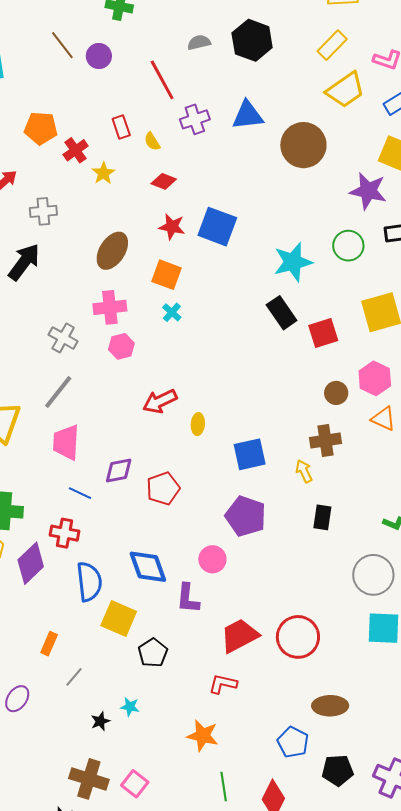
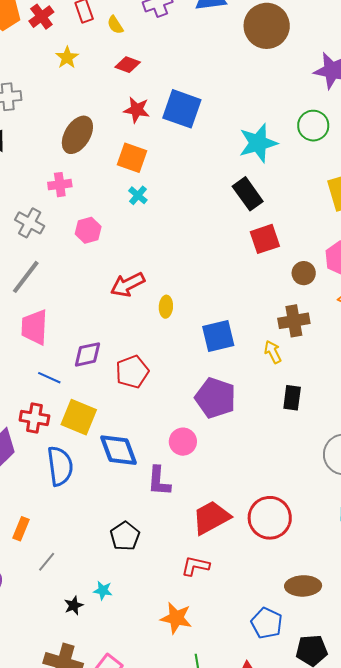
red cross: (76, 150) -> (41, 17), moved
pink cross: (110, 307) -> (60, 185), moved, size x0.7
red square: (323, 333) -> (265, 239), moved
yellow square: (119, 618) -> (79, 417), moved

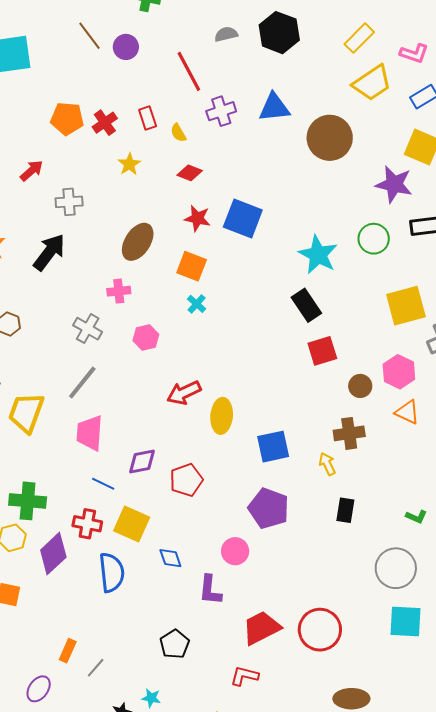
cyan star: (258, 143) -> (318, 255), turned -30
yellow ellipse: (166, 307) -> (222, 416), size x1.6
blue diamond: (118, 450) -> (170, 558), size x0.6
orange rectangle: (21, 529) -> (68, 651), moved

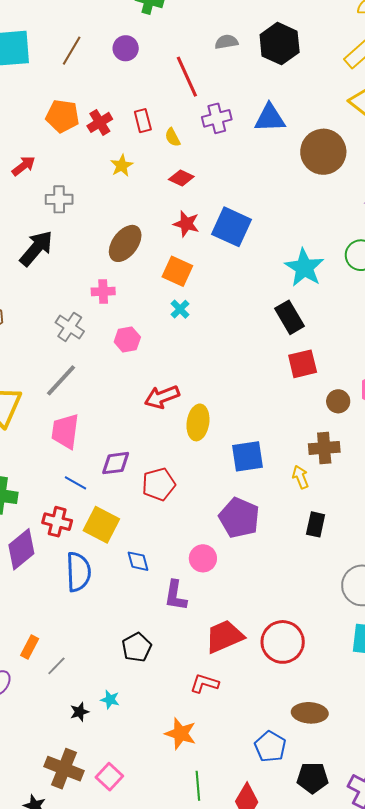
brown line: (89, 36) -> (72, 51), moved, turned 64

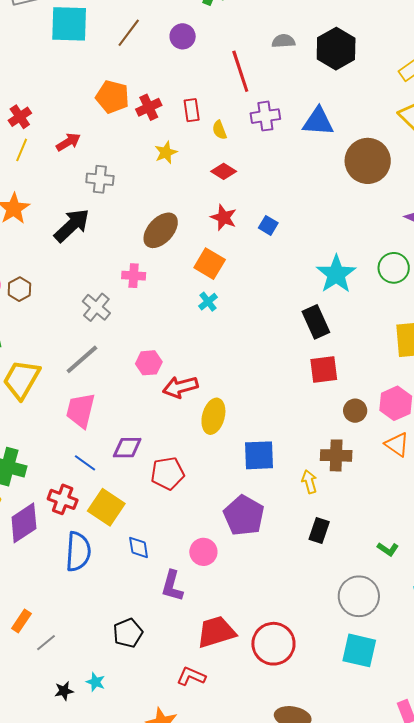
blue square: (231, 227) -> (268, 225), size x0.5
pink hexagon: (127, 339) -> (149, 363), moved

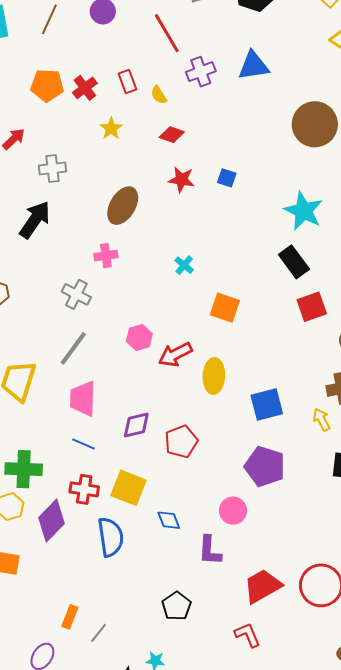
brown circle: (368, 161) -> (315, 124), moved
orange square: (210, 264) -> (225, 308), moved
blue line: (85, 463) -> (84, 444), moved
red L-shape: (191, 676) -> (248, 635), turned 56

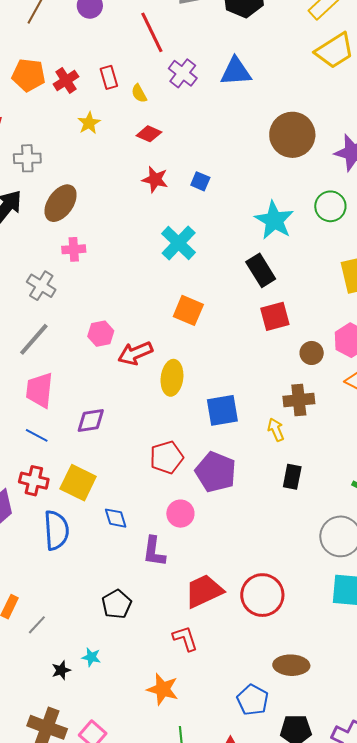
purple cross: (201, 72) -> (183, 73), turned -36
brown ellipse: (123, 206) -> (61, 203), moved
cyan cross: (184, 265) -> (179, 243), moved, size x1.8
red pentagon: (181, 442) -> (167, 457), moved

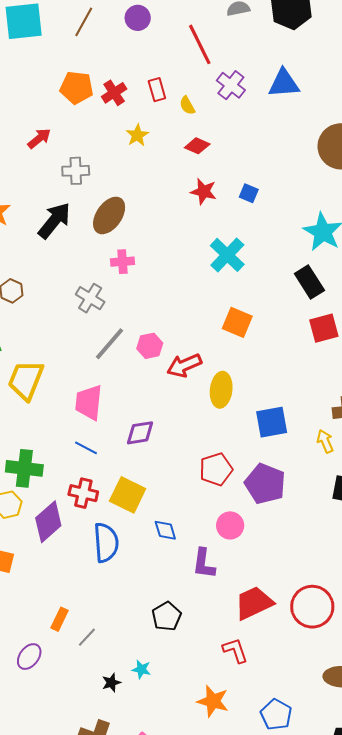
gray line: (34, 339) -> (109, 344), moved
blue pentagon: (253, 700) -> (276, 715), moved

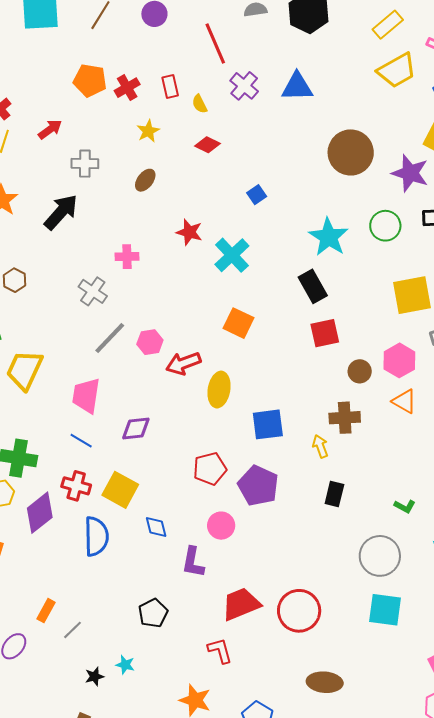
red star: (204, 192) -> (189, 232), moved
blue square: (249, 193) -> (257, 195), turned 30
brown ellipse: (109, 215) -> (145, 180), moved, size x0.6

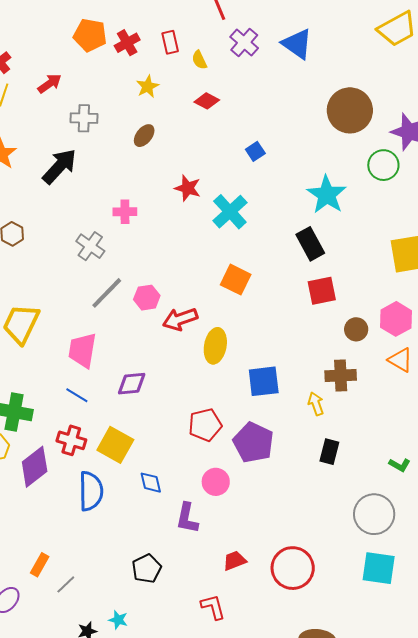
blue triangle: (297, 87) -> (297, 44), turned 36
green circle: (385, 226) -> (383, 165), moved
red trapezoid: (241, 604) -> (235, 561), size x0.6

